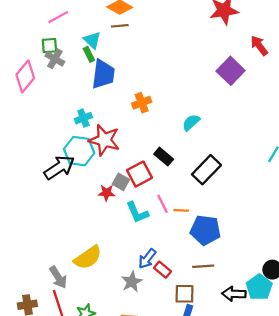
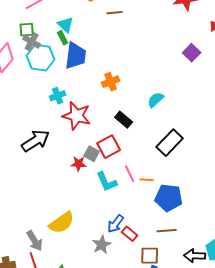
brown line: (120, 26) -> (115, 13), moved
purple square: (231, 71) -> (192, 53), size x0.7
cyan hexagon: (79, 151) -> (41, 58), moved
black rectangle: (164, 157) -> (124, 120), moved

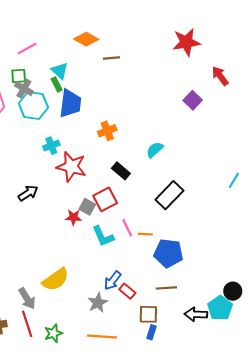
black arrow: (36, 141) -> (28, 193), size x0.7

